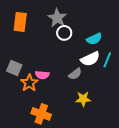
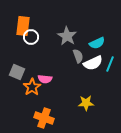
gray star: (57, 18) -> (67, 36), moved
white circle: (64, 33) -> (31, 37), moved
gray semicircle: (75, 74) -> (78, 56), moved, turned -72

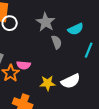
white semicircle: (93, 63) -> (71, 81), moved
yellow star: (86, 103) -> (48, 83), moved

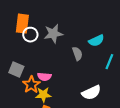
gray star: (46, 22) -> (53, 34), moved, turned 30
yellow star: (48, 83) -> (43, 95), moved

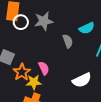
pink semicircle: (44, 77) -> (44, 68), moved, turned -120

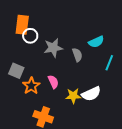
gray star: (44, 21) -> (53, 48), moved
yellow star: (34, 82) -> (73, 96), moved

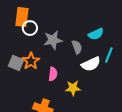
pink semicircle: (53, 82) -> (53, 74), turned 32
orange star: (31, 86) -> (31, 61), moved
white semicircle: (91, 94) -> (91, 64), moved

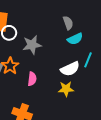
gray semicircle: (77, 47) -> (68, 23), moved
yellow star: (73, 88) -> (66, 89), moved

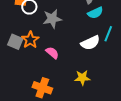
pink semicircle: (32, 79) -> (52, 53), turned -56
yellow star: (66, 89) -> (82, 78), moved

